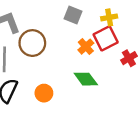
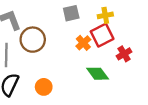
gray square: (73, 15) -> (71, 13), turned -35
green diamond: (86, 79) -> (98, 74), moved

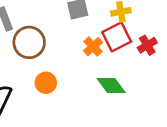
red cross: (124, 54) -> (147, 45), moved
orange circle: (44, 87) -> (46, 83), moved

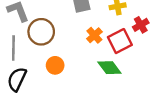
red square: (117, 37) -> (120, 41), moved
red cross: (147, 45) -> (141, 25), moved

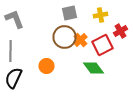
brown circle: (41, 32) -> (64, 37), moved

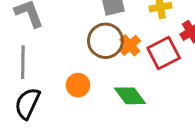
green diamond: (94, 68) -> (130, 96), moved

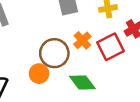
brown circle: (105, 41) -> (54, 53), moved

